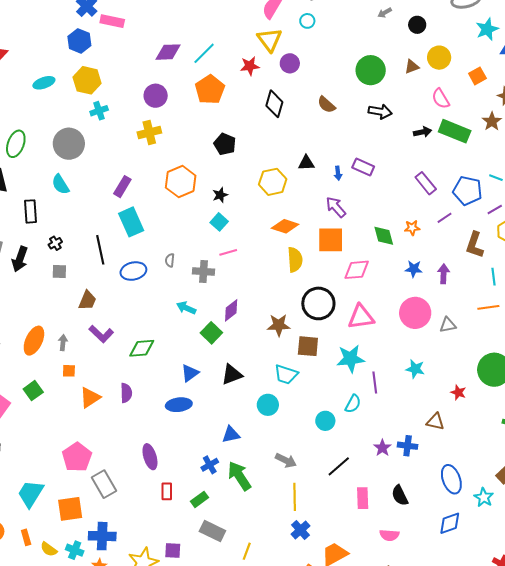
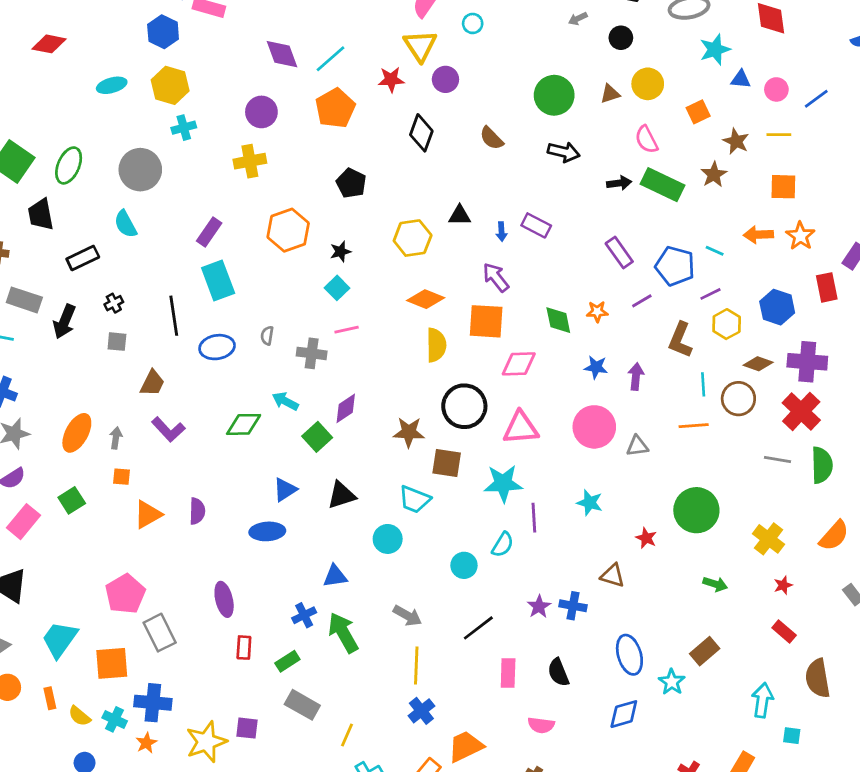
purple diamond: (168, 52) -> (282, 54), turned 68
black rectangle: (30, 211) -> (83, 258), turned 65
green diamond: (142, 348) -> (244, 424), moved

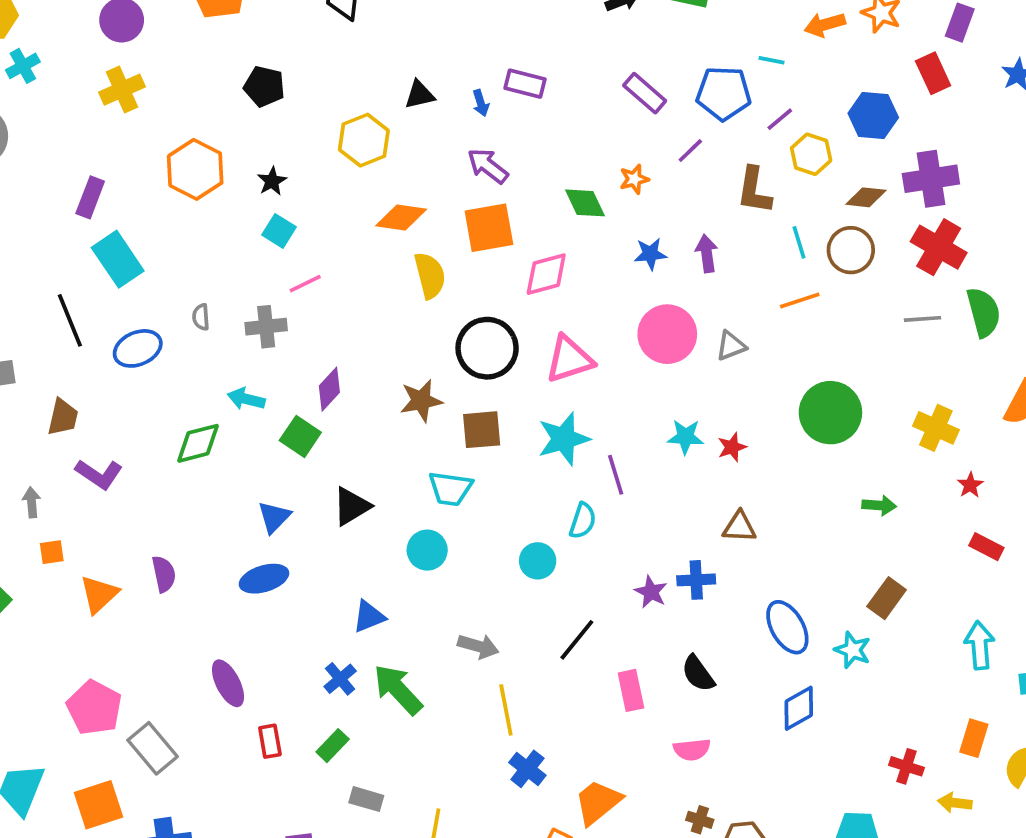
red star: (646, 538) -> (732, 447), moved, turned -30
gray rectangle: (302, 705) -> (366, 799), size x0.7

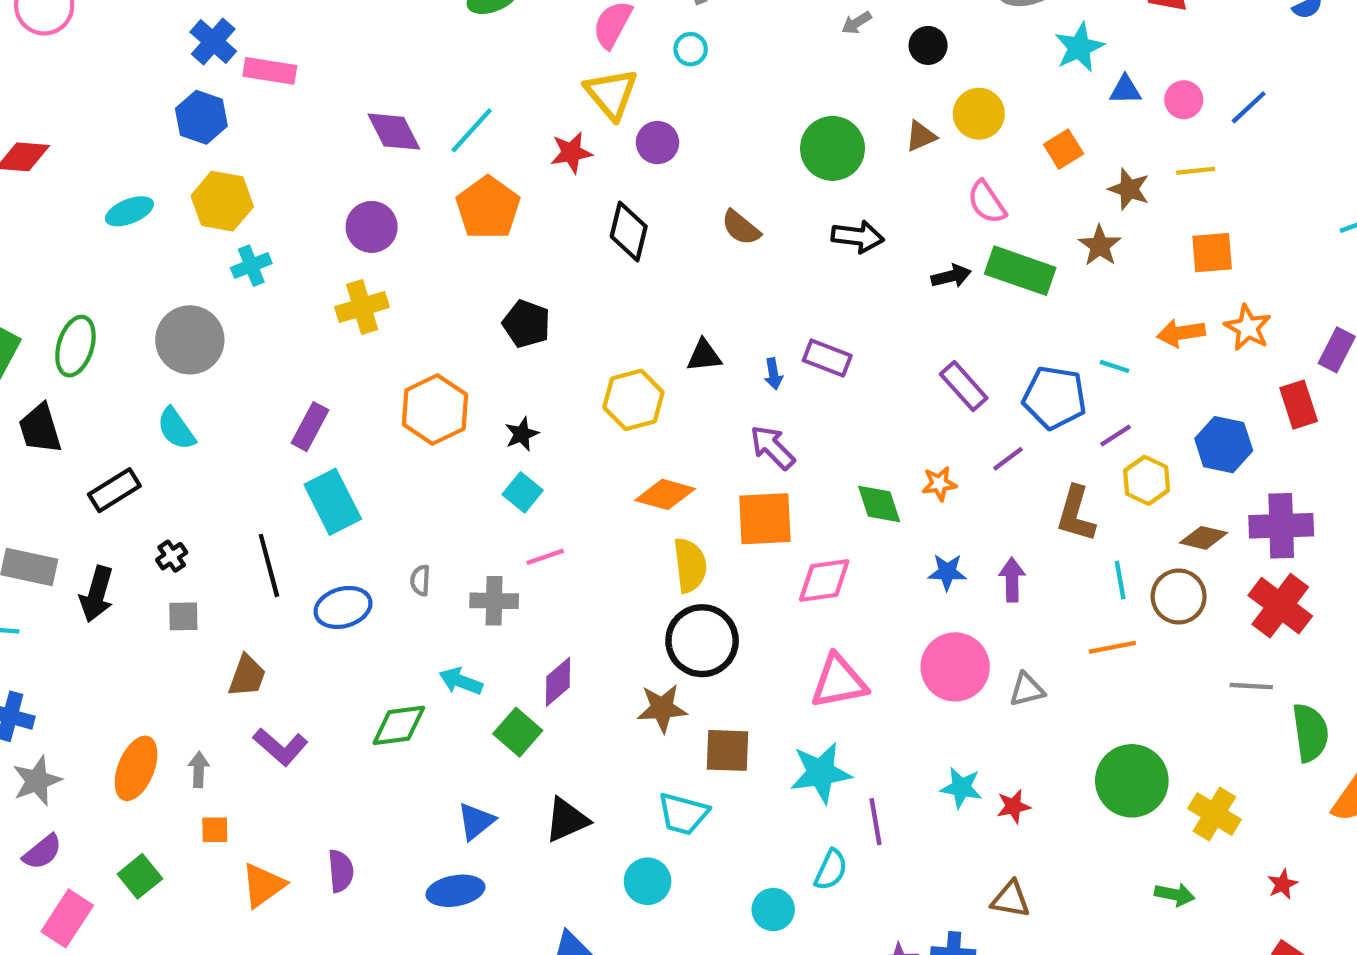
green semicircle: (984, 312) -> (1310, 733), moved
black circle: (487, 348) -> (702, 641), moved
yellow cross: (936, 428) -> (1214, 814), moved

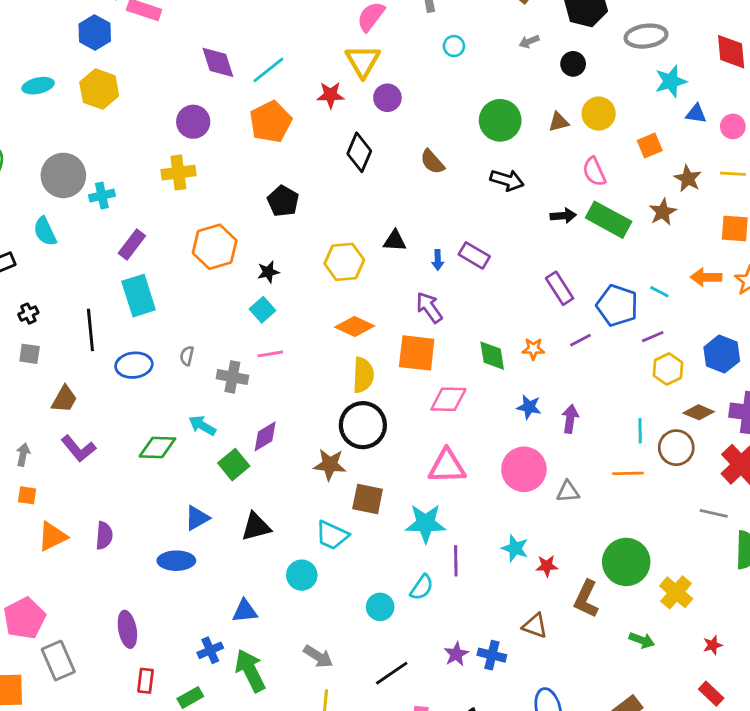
cyan circle: (691, 49) -> (454, 46), moved
cyan cross: (251, 266) -> (102, 196), moved
brown L-shape: (1076, 514) -> (586, 599), moved

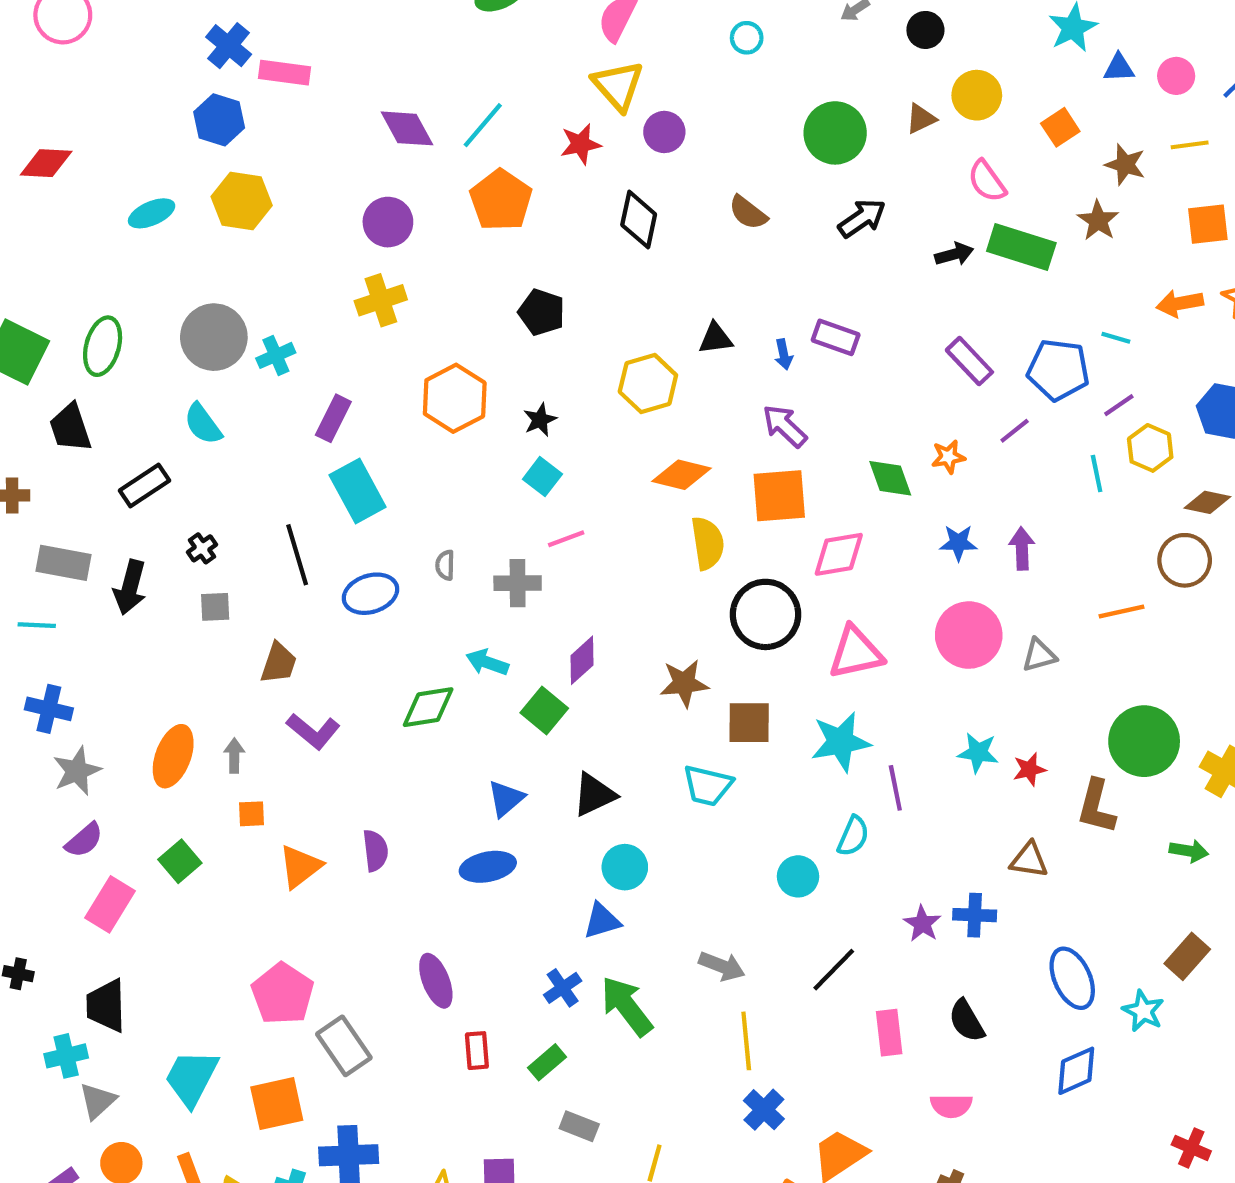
black arrow: (507, 180) -> (862, 218), turned -40
black circle: (363, 425) -> (765, 614), moved
cyan line: (640, 431) -> (1097, 473), moved
cyan circle: (302, 575) -> (625, 867), moved

